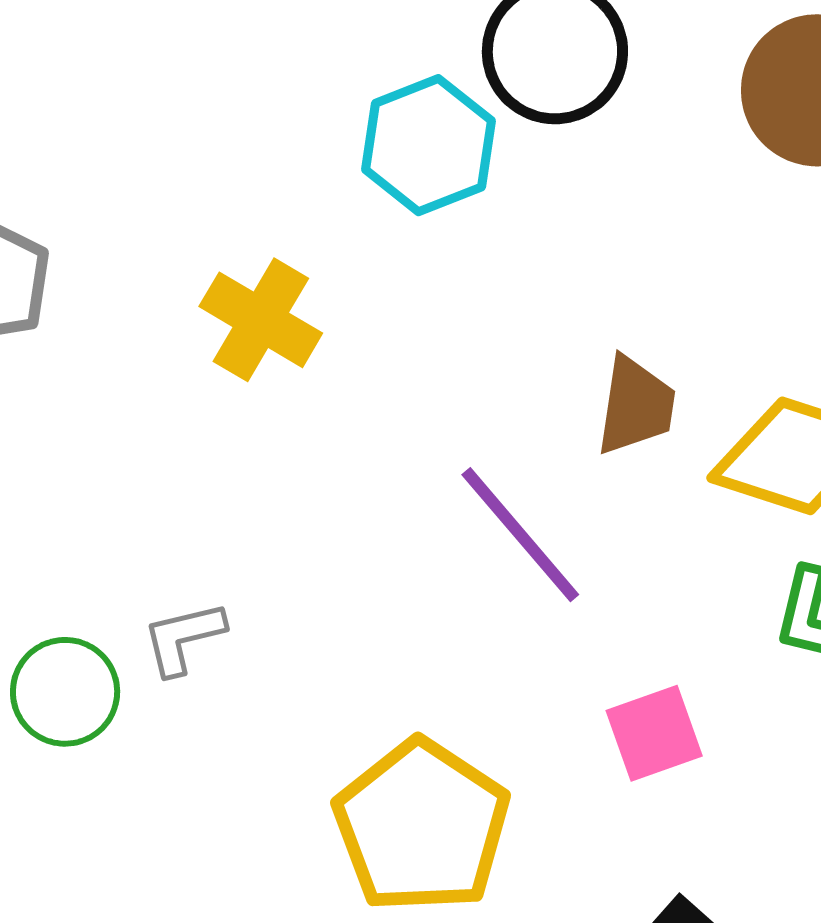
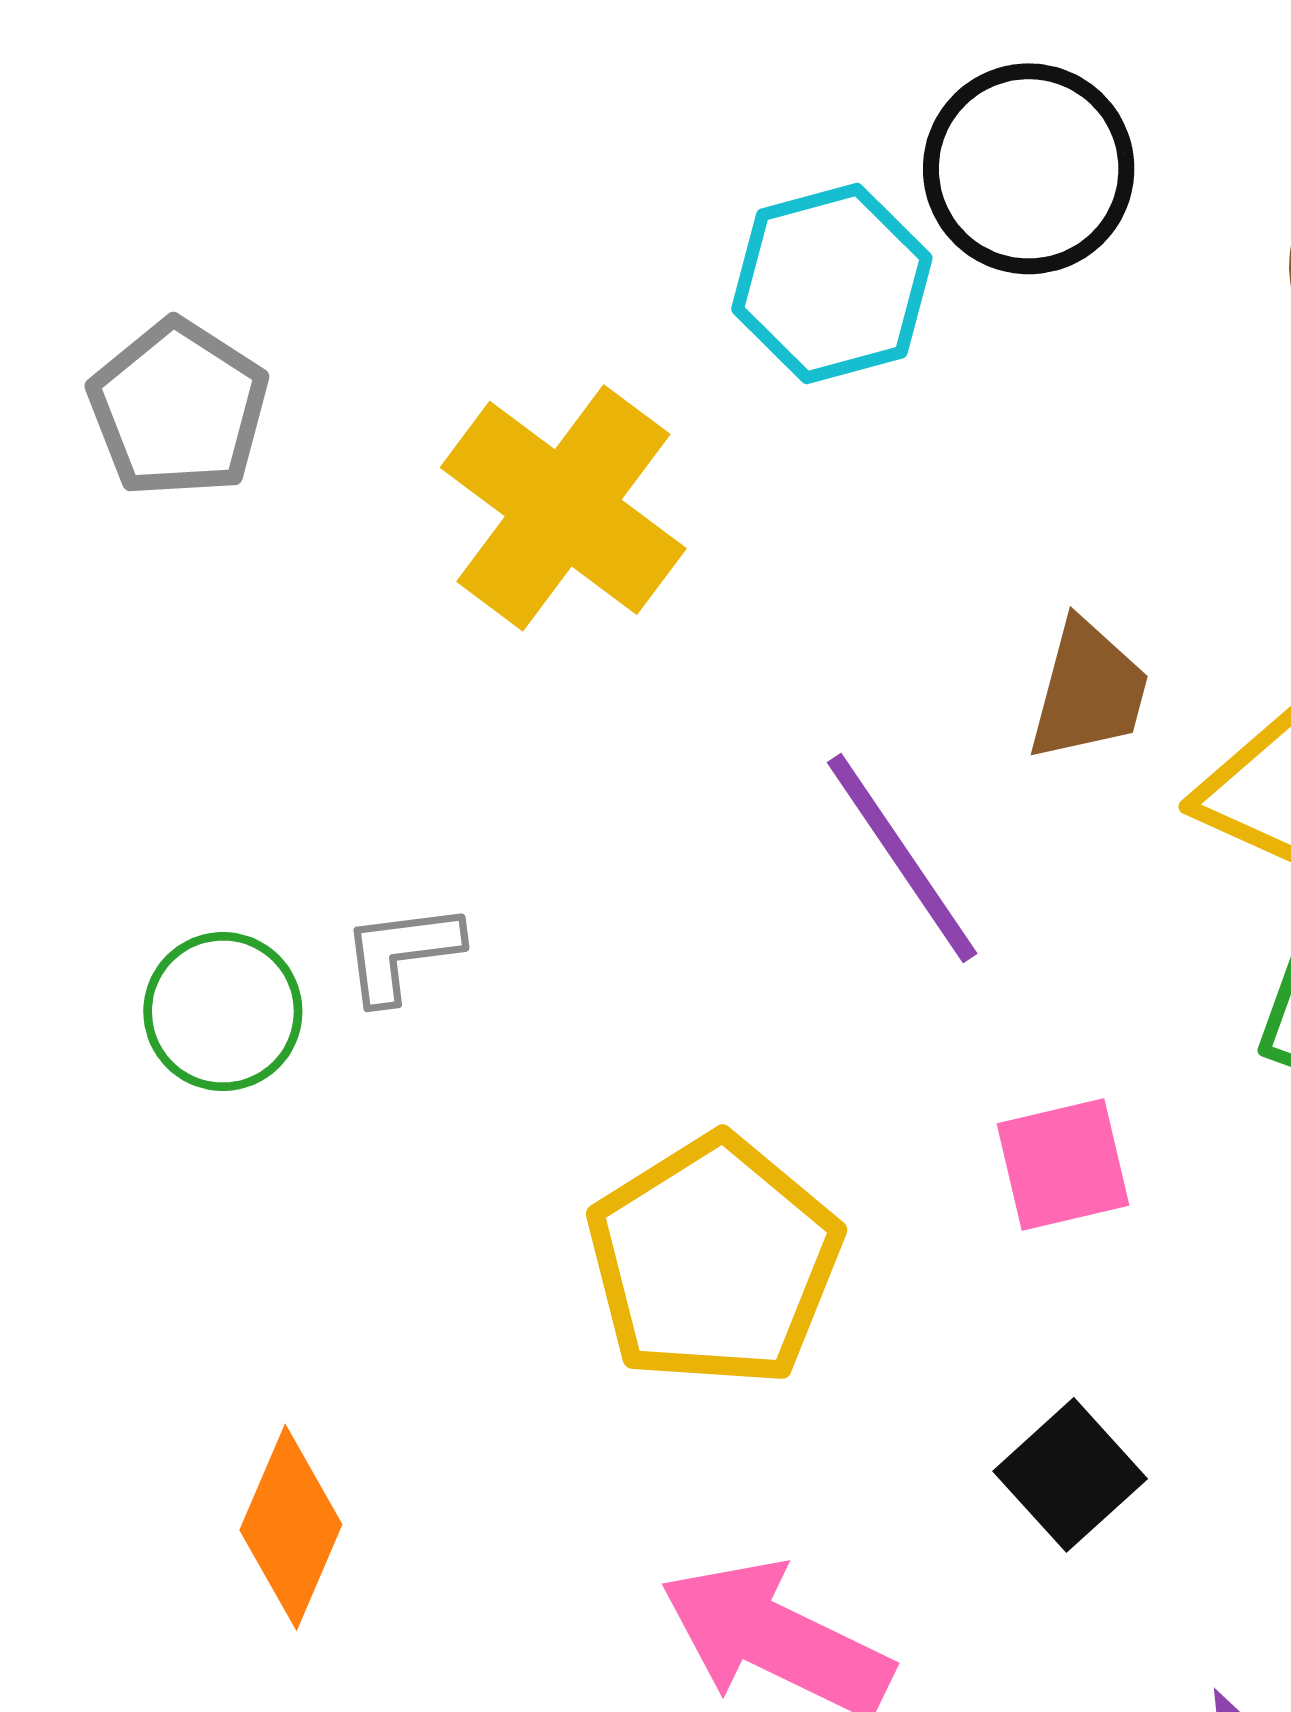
yellow cross: (261, 320) -> (563, 508), size x1.4

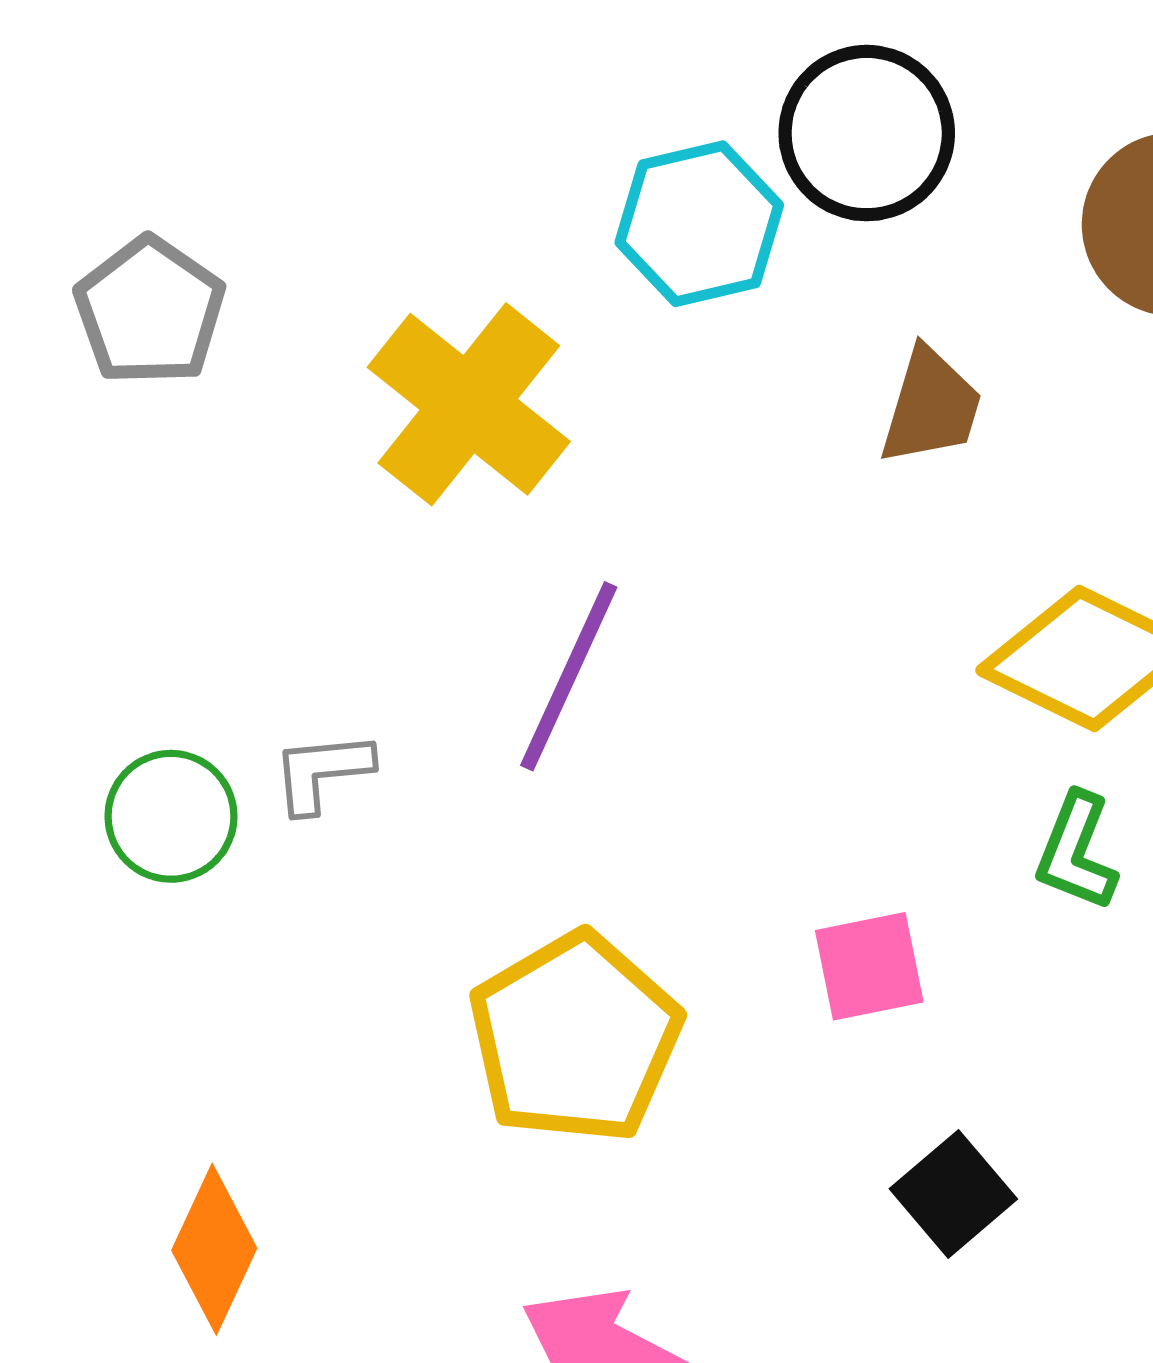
brown trapezoid: (1088, 691) -> (931, 406), moved
purple line: (902, 858) -> (569, 676), moved, turned 57
black square: (1070, 1475) -> (953, 1194), moved

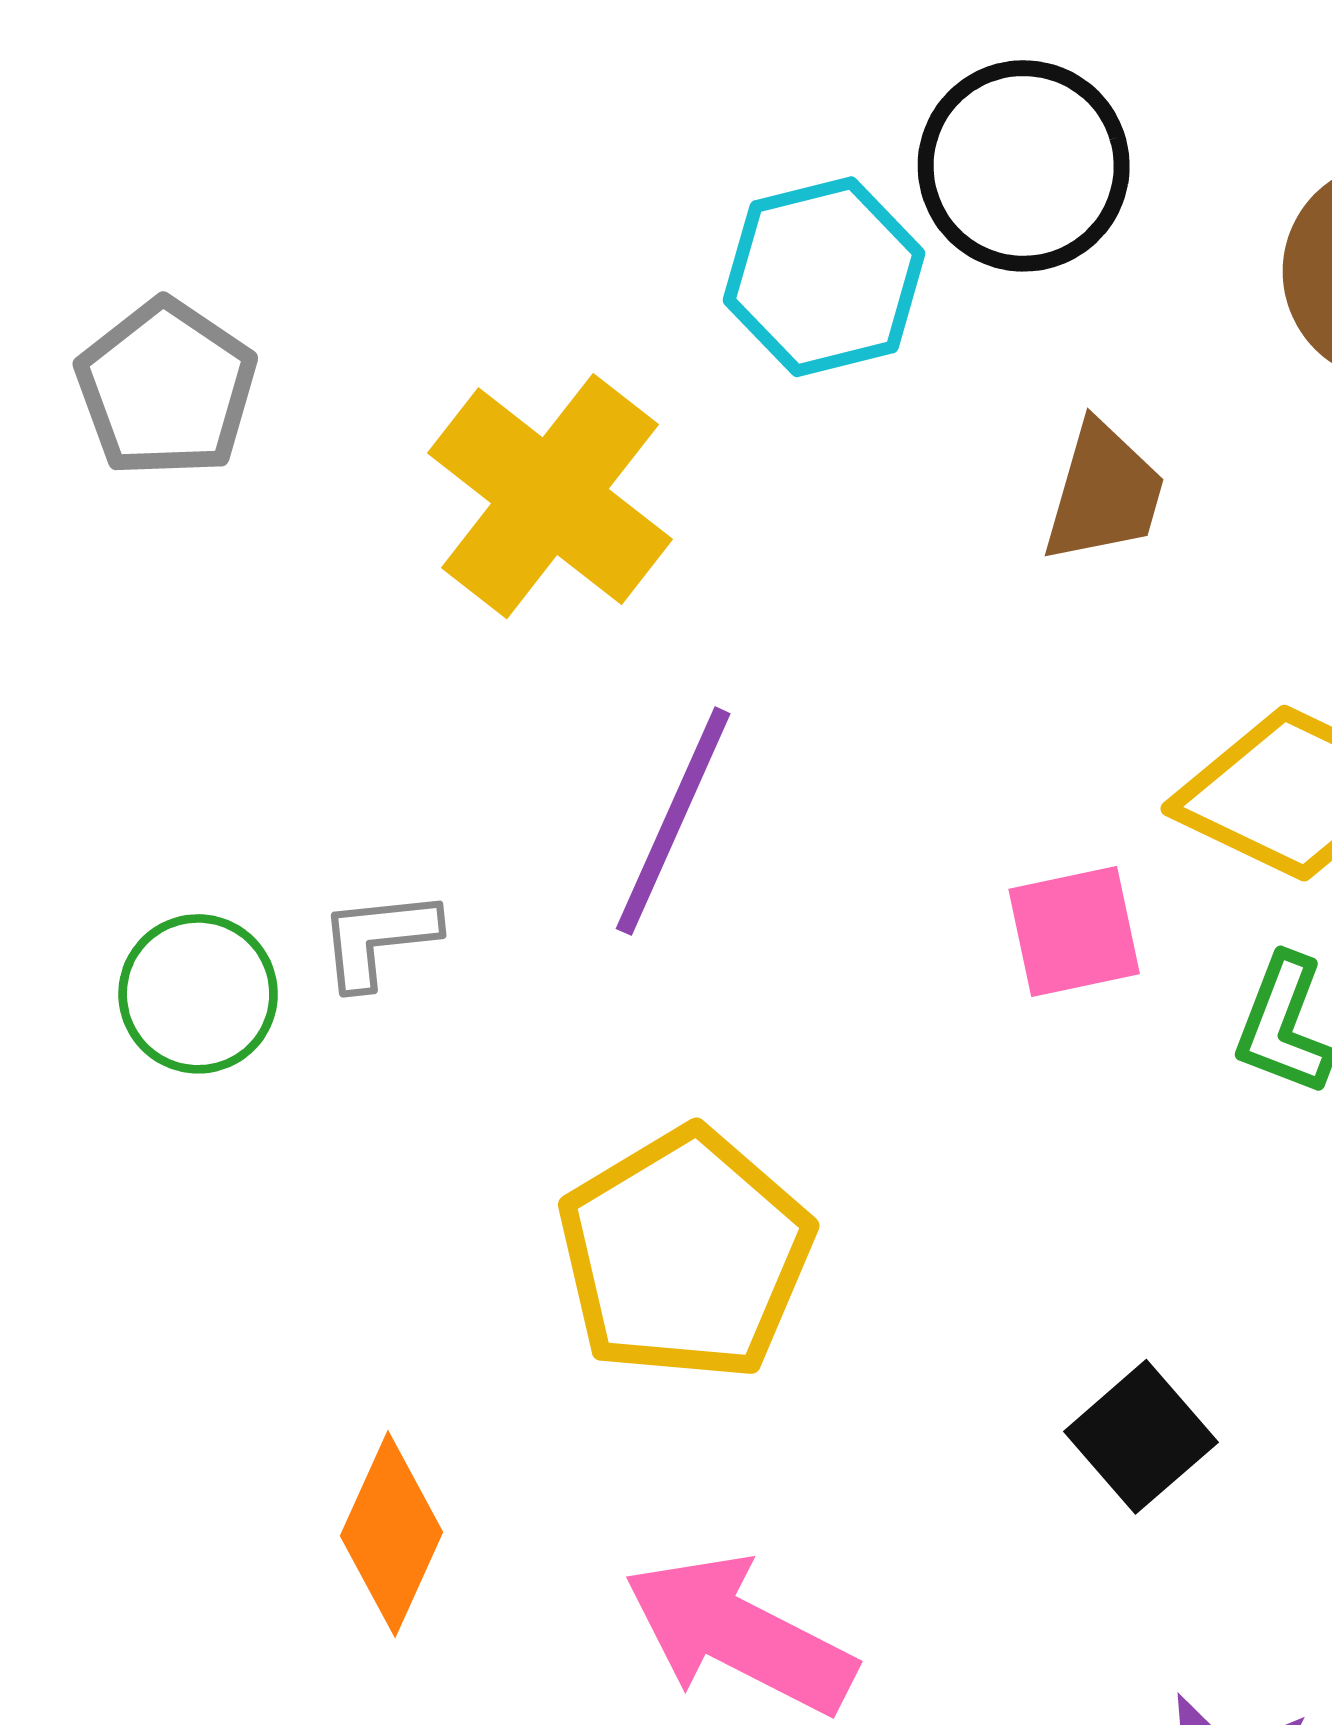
pink square: (869, 966) -> (1074, 932), moved
orange diamond: (214, 1249) -> (391, 1534), moved

